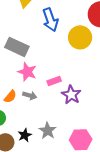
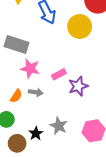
purple star: (71, 95) -> (78, 86), turned 30

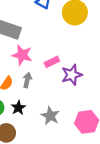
gray arrow: (36, 92) -> (27, 80), turned -88
black star: (36, 133) -> (18, 108), moved

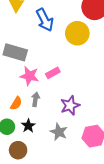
pink rectangle: (52, 62) -> (53, 73), moved
purple star: (72, 75) -> (70, 105), moved

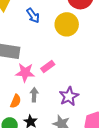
blue arrow: (45, 20) -> (33, 16), size x0.7

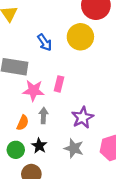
blue arrow: (33, 16) -> (45, 42), moved
pink rectangle: (48, 67) -> (59, 84), turned -40

